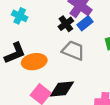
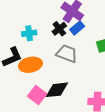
cyan cross: (20, 16) -> (29, 33), moved, turned -32

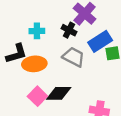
blue rectangle: (77, 28) -> (100, 41), moved, size x1.5
black cross: (59, 29) -> (69, 30), turned -32

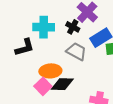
cyan cross: (37, 31) -> (44, 27), size x1.5
orange ellipse: (34, 64) -> (50, 71), moved

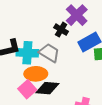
cyan cross: (44, 27) -> (27, 53), moved
gray trapezoid: (76, 51) -> (49, 53), moved

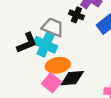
cyan cross: (27, 53) -> (45, 45), turned 30
gray trapezoid: (49, 53) -> (53, 27), moved

